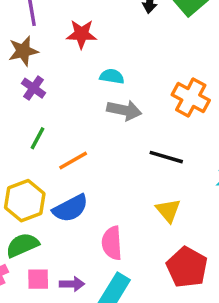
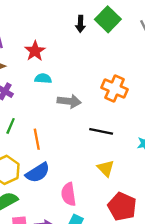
red star: (81, 34) -> (35, 51), turned -30
cyan semicircle: (112, 76) -> (43, 78), moved
orange line: (73, 160) -> (37, 139), turned -66

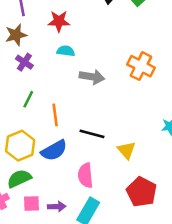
red star: (35, 51) -> (59, 21), turned 30
black line: (101, 131) -> (92, 134), moved

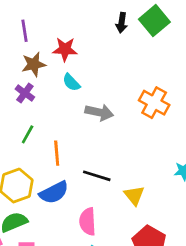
brown star: (16, 35) -> (34, 64), moved
cyan semicircle: (66, 51) -> (71, 82), turned -144

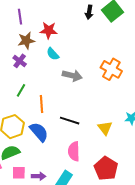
blue semicircle: (54, 192) -> (39, 132), turned -105
yellow triangle: (134, 195) -> (105, 128), moved
pink semicircle: (88, 222) -> (74, 151), moved

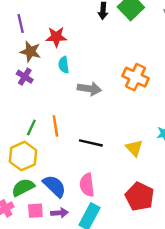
brown star: (26, 41) -> (30, 52), turned 30
cyan semicircle: (53, 54) -> (64, 65), turned 40
green line: (21, 90) -> (31, 127), moved
blue semicircle: (39, 132) -> (54, 186), moved
pink semicircle: (74, 151) -> (87, 185), moved

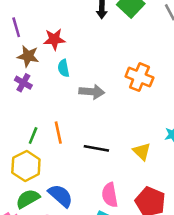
pink semicircle: (87, 185) -> (110, 195), moved

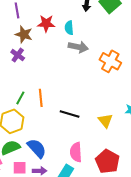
cyan semicircle: (64, 68) -> (69, 28), moved
gray arrow: (92, 92) -> (78, 47), moved

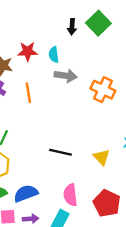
orange line: (41, 98) -> (28, 93), moved
blue semicircle: (37, 148) -> (26, 193), turned -65

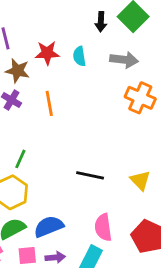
gray arrow: (66, 76) -> (124, 60), moved

